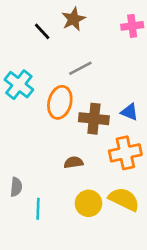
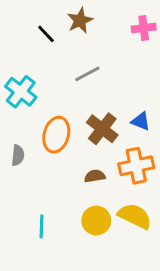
orange ellipse: (60, 102) -> (56, 135), moved
brown cross: (94, 119) -> (102, 129), turned 32
brown semicircle: (73, 162) -> (95, 176), moved
gray semicircle: (16, 187) -> (18, 155), moved

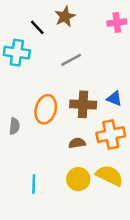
cyan cross: (21, 92) -> (17, 53), moved, turned -30
brown cross: (102, 129) -> (83, 104), turned -35

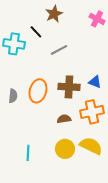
pink cross: (117, 23) -> (97, 19), turned 35
black line: (37, 27) -> (36, 32), moved
gray semicircle: (14, 126) -> (13, 96), moved

